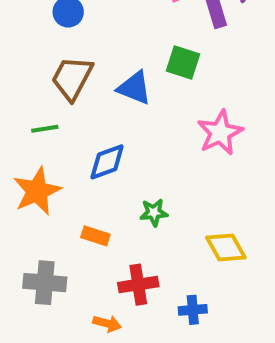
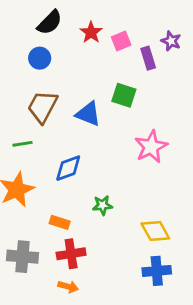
red cross: (138, 285) -> (71, 254), moved
blue cross: (193, 310) -> (157, 271), moved, size x1.4

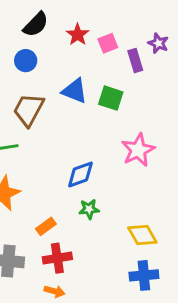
blue triangle: (88, 114) -> (75, 91), moved
blue diamond: (68, 168) -> (80, 174), moved
orange rectangle: (60, 222) -> (46, 226), turned -54

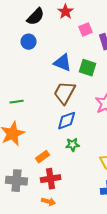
red star: (78, 35) -> (66, 12), moved
brown trapezoid: (29, 110) -> (65, 93), moved

